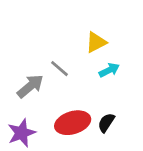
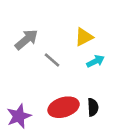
gray arrow: (30, 86) -> (26, 40), moved
black semicircle: (106, 123) -> (93, 107), turned 144

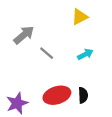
yellow triangle: (84, 37) -> (80, 17), moved

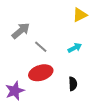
yellow triangle: (80, 17) -> (80, 15), moved
red ellipse: (57, 95) -> (41, 73), moved

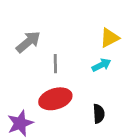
yellow triangle: (80, 15) -> (110, 38), moved
gray line: (41, 47) -> (55, 64), turned 48

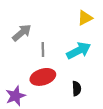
yellow triangle: (110, 38) -> (85, 18), moved
cyan arrow: (101, 65) -> (79, 51), size x1.6

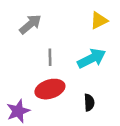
gray arrow: (22, 33) -> (30, 24), moved

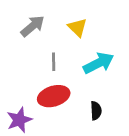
yellow triangle: (99, 20) -> (77, 27), moved, turned -48

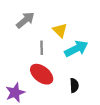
yellow triangle: (77, 27) -> (60, 30), moved
red ellipse: (54, 96) -> (42, 74), turned 55

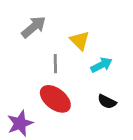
cyan arrow: (76, 49) -> (102, 65), size x0.7
black semicircle: (74, 85) -> (107, 102), moved, turned 120

